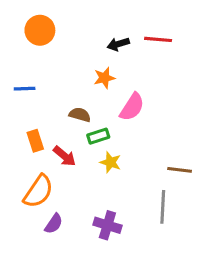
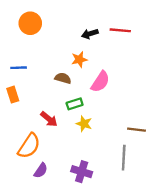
brown semicircle: (80, 115) -> (63, 78), moved
orange rectangle: (35, 141) -> (13, 95), moved

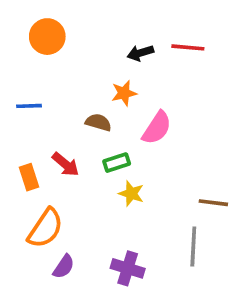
orange rectangle: (13, 95) -> (29, 177), moved
red arrow: (49, 119) -> (66, 164), moved

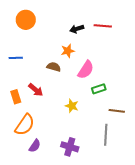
green rectangle: (117, 163) -> (99, 89), moved

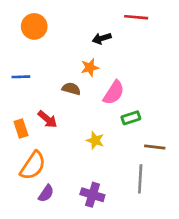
red line: (103, 26) -> (136, 17), moved

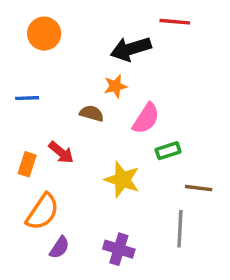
black arrow: (102, 38) -> (131, 49), size x1.6
orange rectangle: (21, 128) -> (27, 164), turned 36
yellow star: (95, 140) -> (122, 180), size x1.5

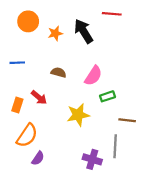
black arrow: (131, 49) -> (84, 31), turned 75
orange star: (115, 86) -> (55, 33), moved
yellow star: (122, 180) -> (78, 115), turned -30
purple cross: (119, 249) -> (92, 159), moved

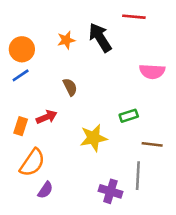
orange circle: (28, 21) -> (22, 49), moved
blue line: (17, 63) -> (21, 75), turned -32
brown semicircle: (59, 72) -> (70, 87), turned 48
pink semicircle: (93, 76) -> (152, 71), moved, turned 60
red arrow: (39, 97) -> (47, 117), turned -63

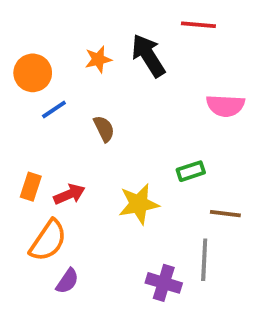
blue line: (21, 75) -> (54, 109), moved
red arrow: (47, 117) -> (69, 194), moved

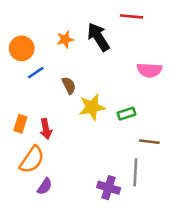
red arrow: (69, 194) -> (46, 129), turned 102
yellow star: (139, 204) -> (92, 107), moved

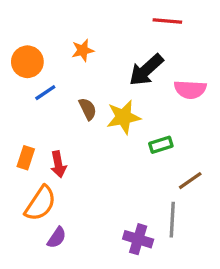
black arrow: (98, 37) -> (146, 70), moved, turned -100
yellow star: (92, 107) -> (123, 117), moved
brown line: (149, 142) -> (190, 181), turned -42

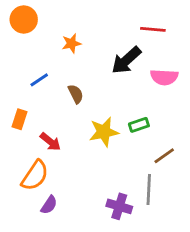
red line: (167, 21) -> (153, 29), moved
orange circle: (27, 62) -> (24, 19), moved
yellow star: (123, 117) -> (104, 132), moved
orange rectangle: (26, 158) -> (19, 119), moved
red arrow: (58, 164) -> (50, 142), turned -40

